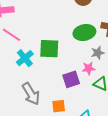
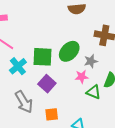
green ellipse: (84, 33) -> (69, 51), moved, turned -35
purple square: (71, 79) -> (47, 84), moved, turned -30

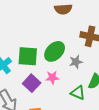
pink star: (82, 77) -> (52, 78), moved

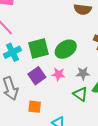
green square: (28, 56) -> (38, 49), turned -30
gray star: (76, 62) -> (83, 73), moved

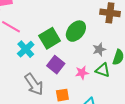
pink star: (58, 74) -> (82, 73), moved

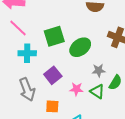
green square: (50, 38) -> (54, 36), moved
cyan cross: (26, 49) -> (27, 53), turned 30

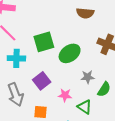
green triangle: (97, 91) -> (85, 107), moved

